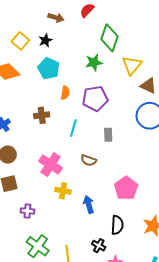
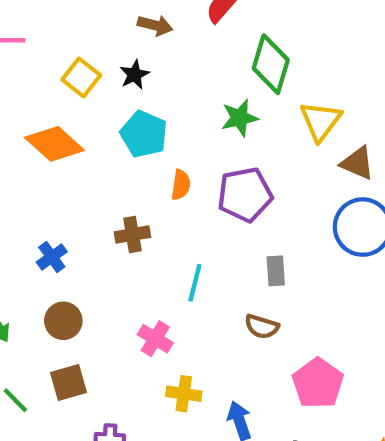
cyan line: (73, 128) -> (195, 283), moved
brown semicircle: (89, 160) -> (262, 327), moved
pink cross: (51, 165) -> (155, 339), size x0.7

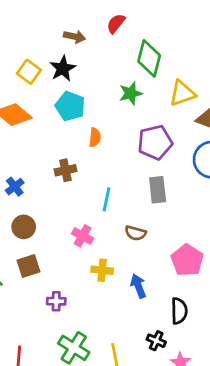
black star: (135, 75) -> (63, 69), size x1.4
yellow triangle: (321, 121) -> (182, 93), turned 36
purple pentagon: (245, 195) -> (155, 142), moved
gray rectangle: (276, 271) -> (158, 190), size x1.4
brown semicircle: (262, 327) -> (135, 233), moved

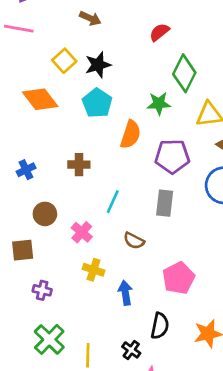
brown arrow: (75, 37) -> (90, 18), moved
orange semicircle: (95, 137) -> (130, 135), moved, size x1.5
brown circle: (24, 227) -> (45, 214), moved

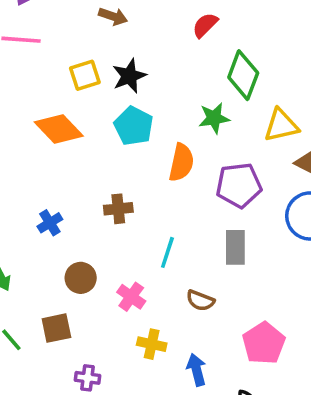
yellow square: (64, 61) -> (85, 75), turned 30

